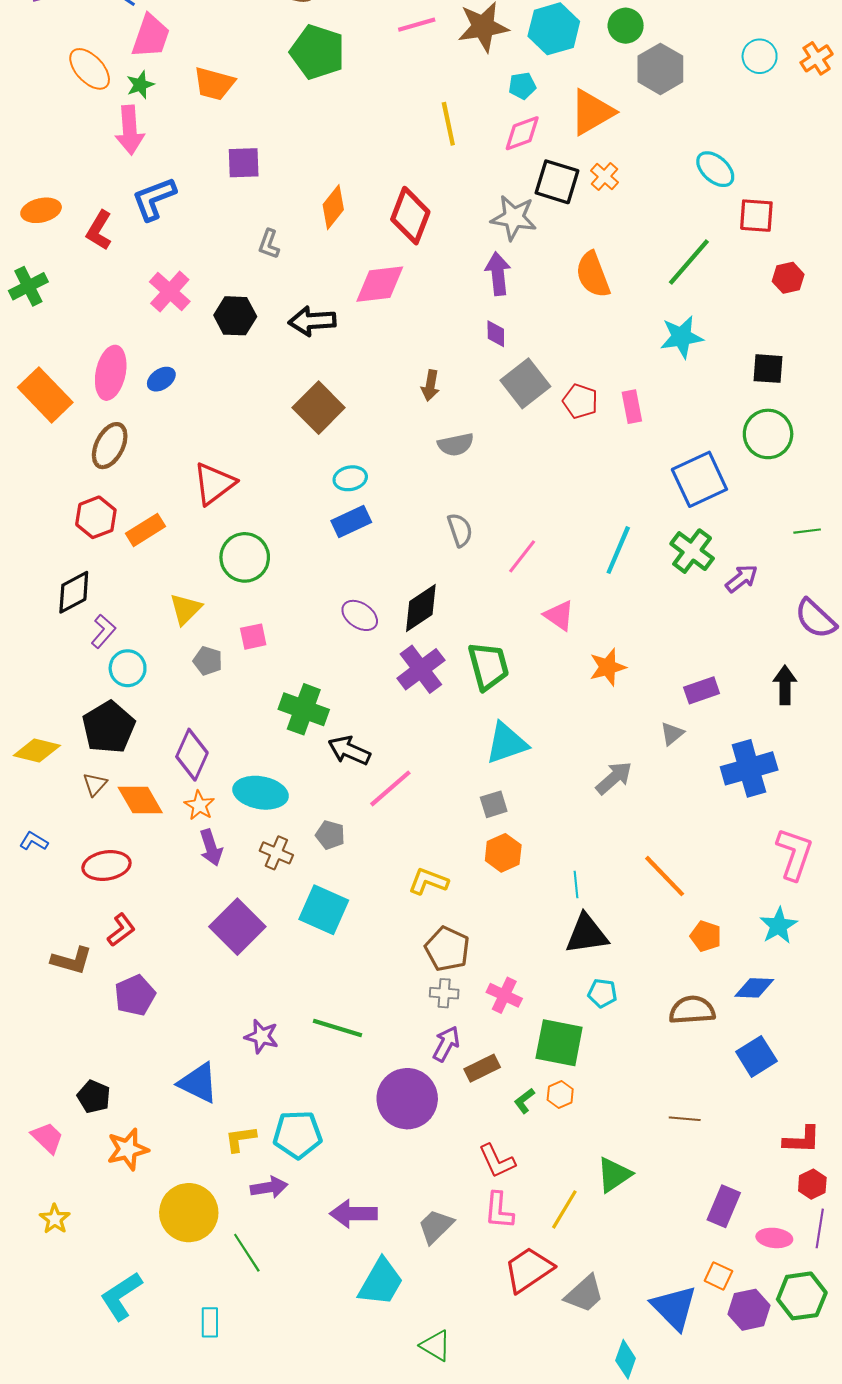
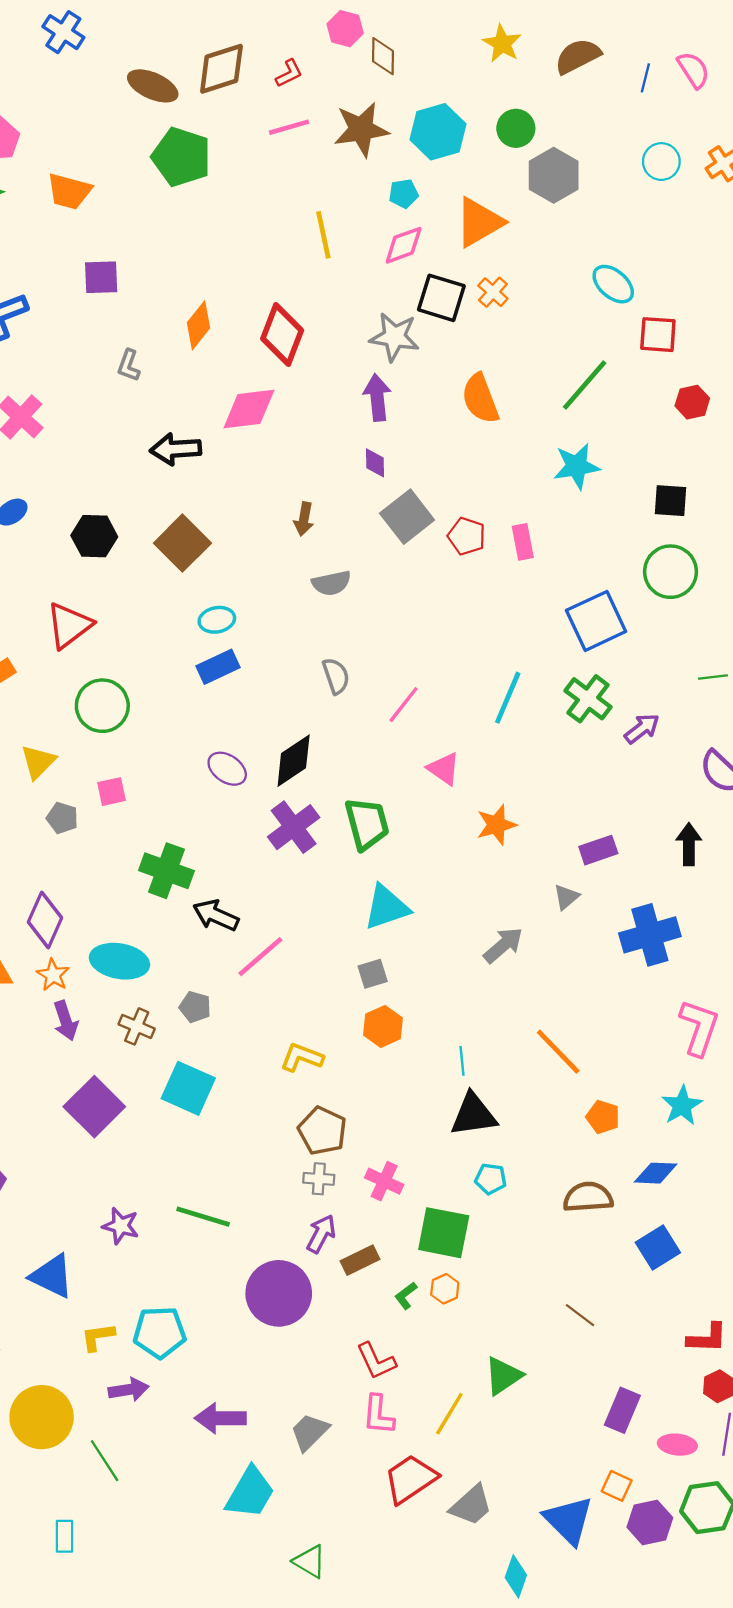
black hexagon: (235, 316) -> (94, 536), moved
brown line: (685, 1119) -> (580, 1315), turned 32

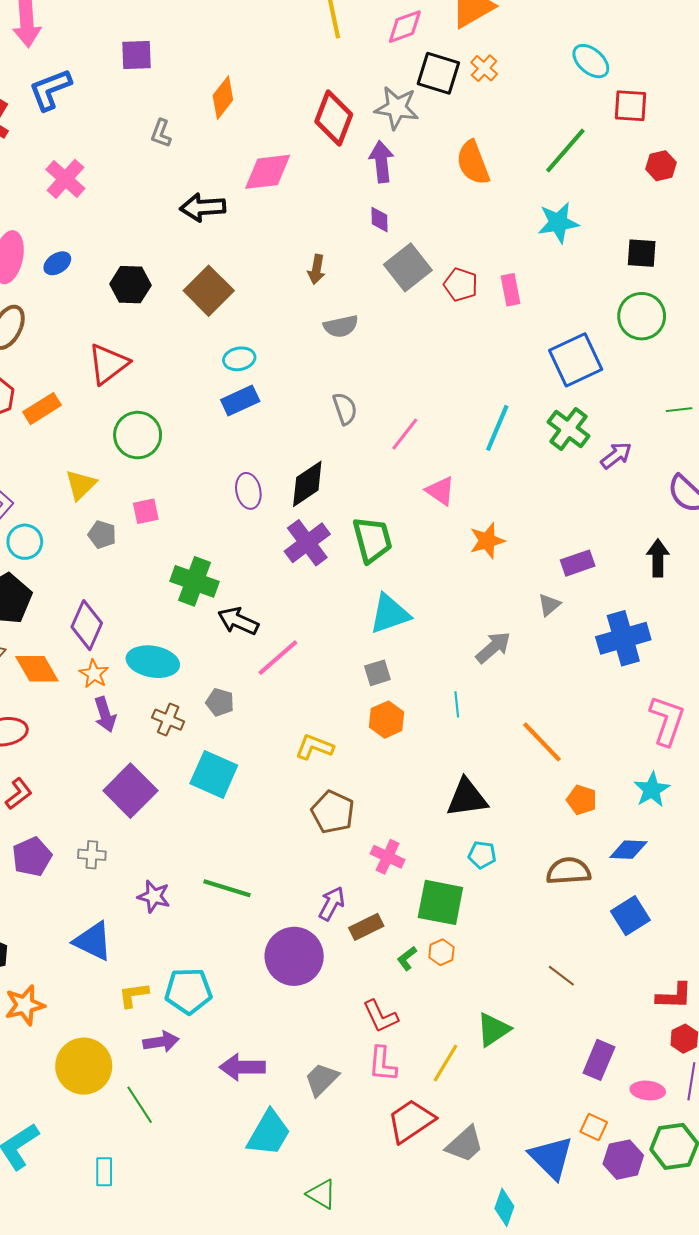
red diamond: (282, 335) -> (334, 118), moved
purple ellipse: (227, 769) -> (248, 491), turned 44
cyan line: (462, 1061) -> (457, 704), moved
gray cross: (319, 1179) -> (92, 855), moved

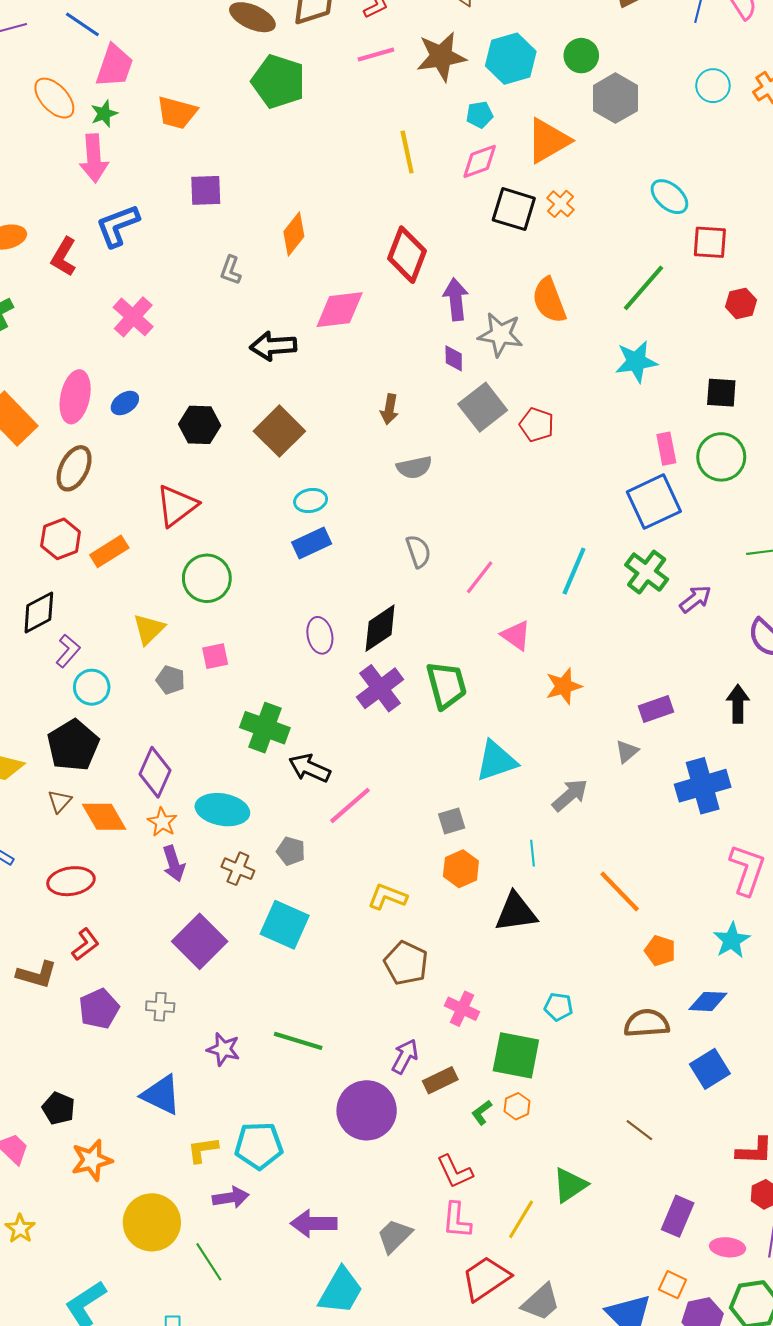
gray star: (397, 108) -> (500, 335), moved
pink rectangle: (511, 290) -> (666, 449), moved
cyan triangle: (390, 614) -> (496, 761), moved
black triangle: (467, 798) -> (516, 912), moved

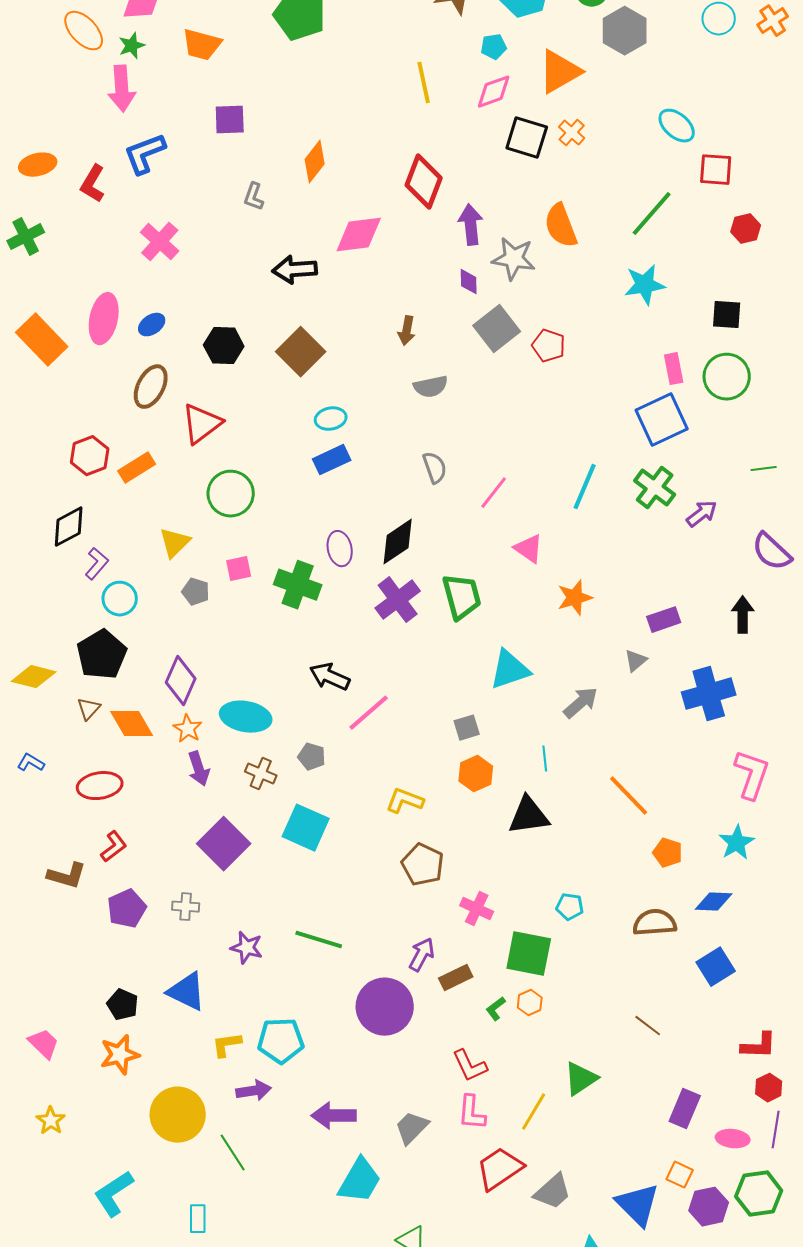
brown ellipse: (74, 468) -> (151, 387), moved
green cross: (265, 728) -> (298, 585), moved
black pentagon: (59, 1108) -> (123, 1005), moved

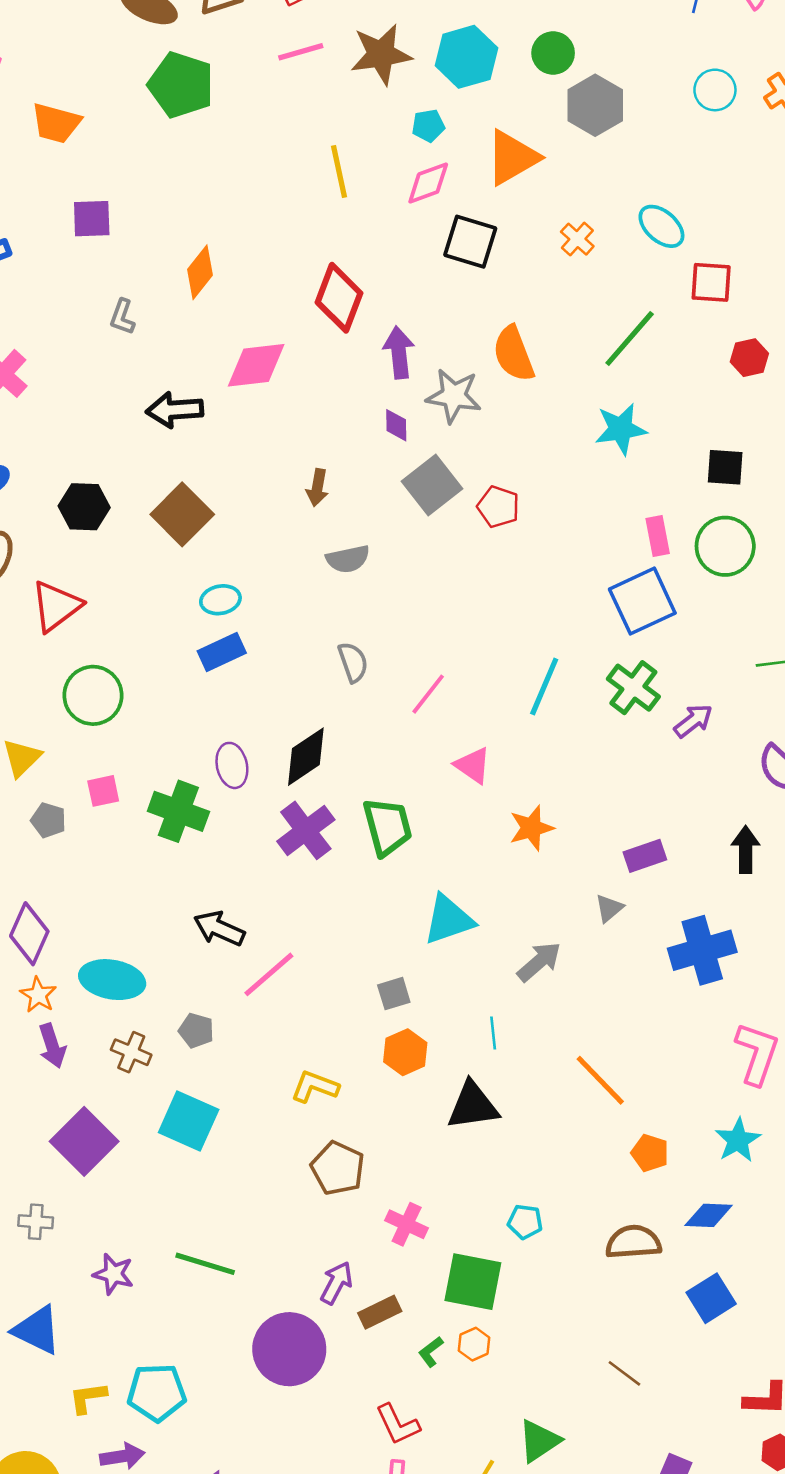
orange cross: (572, 133) -> (577, 239), moved

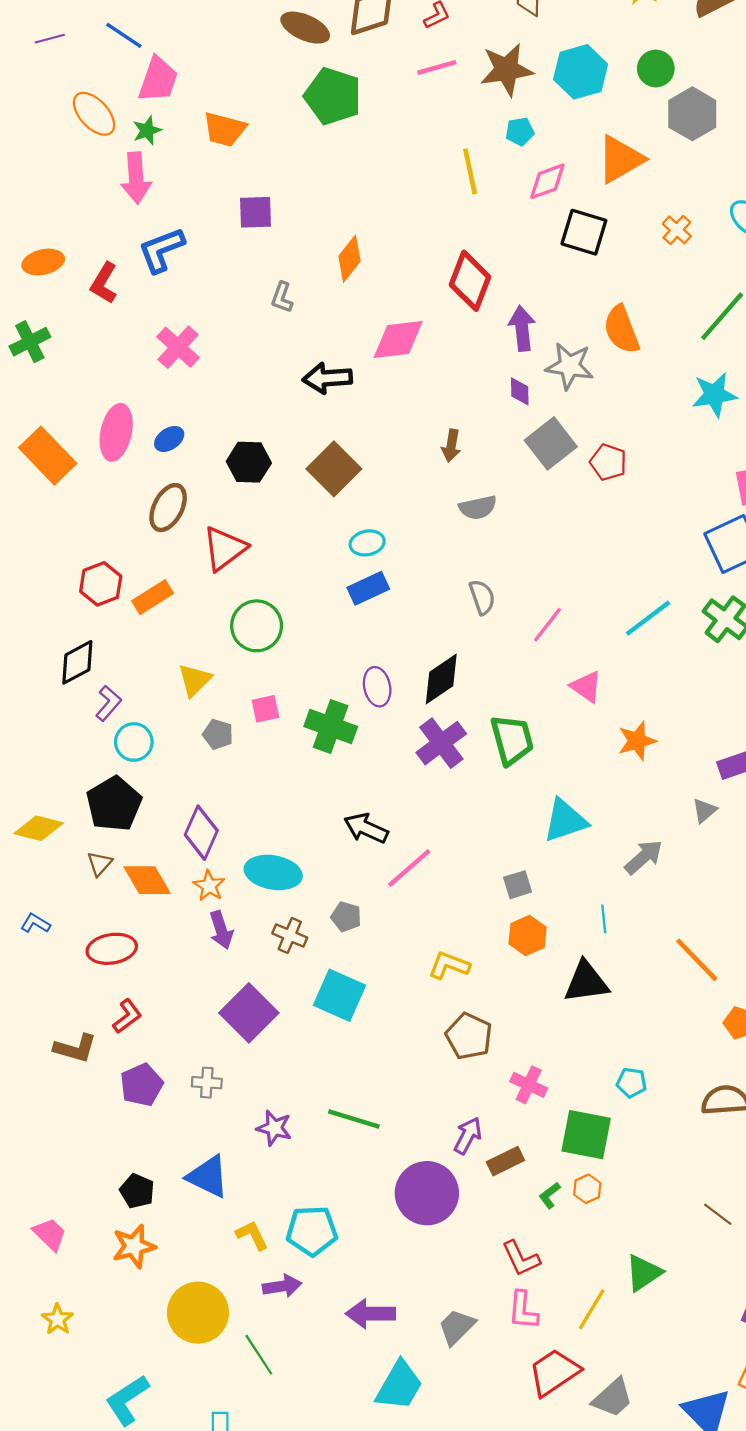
cyan pentagon: (428, 126) -> (520, 132), moved
cyan line: (544, 686) -> (648, 618), turned 30
yellow L-shape: (88, 1398) -> (252, 1235), turned 72

